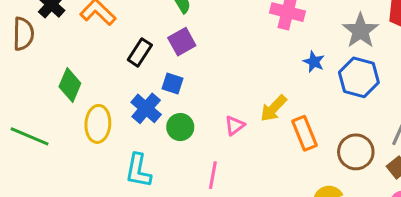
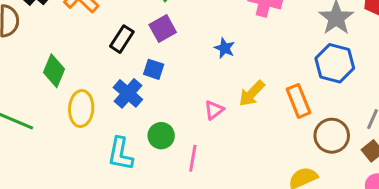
blue star: (314, 62) -> (225, 48), moved
green circle: (180, 127) -> (161, 136), moved
orange rectangle: (305, 133) -> (299, 101), moved

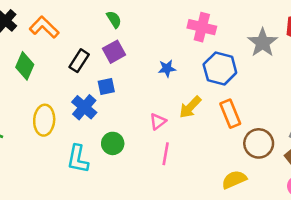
blue star: (225, 48) -> (167, 68), turned -30
blue hexagon: (335, 63) -> (220, 68), moved
blue square: (154, 69) -> (106, 87), turned -30
green diamond: (54, 71) -> (25, 66), moved
pink line: (193, 158) -> (166, 154), moved

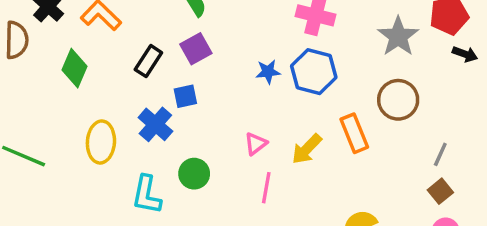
blue hexagon: (220, 68) -> (314, 72), moved
yellow arrow: (190, 107) -> (307, 149), moved
brown circle: (259, 143) -> (398, 100), moved

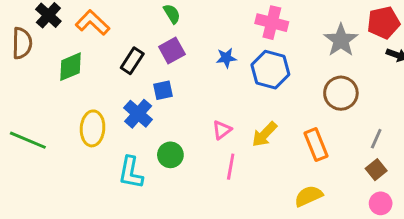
green diamond: (75, 68) -> (70, 67), turned 44
blue star: (268, 72) -> (226, 58), moved
orange rectangle: (354, 133) -> (316, 145), moved

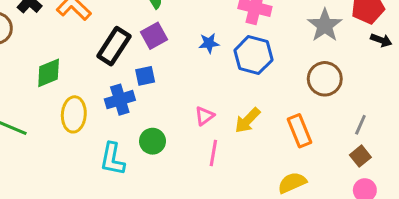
black rectangle: (132, 61) -> (114, 46), size x1.4
green diamond: (70, 67) -> (49, 73), moved
blue cross: (138, 114) -> (120, 100), turned 32

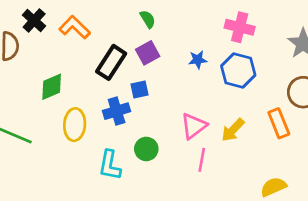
pink triangle: (204, 116) -> (194, 126), size x1.5
orange rectangle: (300, 131) -> (279, 123), moved

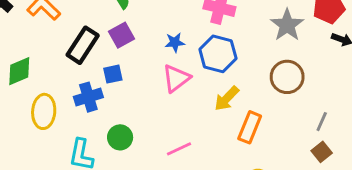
orange rectangle: (279, 123) -> (250, 127), moved, turned 44
pink triangle: (194, 126) -> (176, 78), moved
yellow arrow: (233, 130) -> (227, 99), moved
pink line: (202, 160) -> (179, 149), turned 55

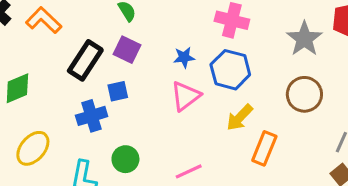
purple square: (121, 35) -> (127, 50), turned -35
yellow ellipse: (44, 111) -> (33, 148), moved, turned 36

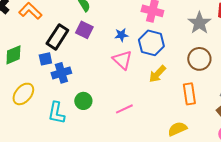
blue square: (118, 91) -> (45, 59), moved
pink triangle: (186, 96) -> (122, 60), turned -40
orange rectangle: (264, 148) -> (189, 94), moved, turned -30

